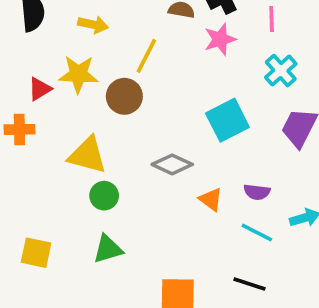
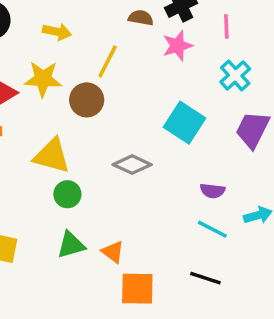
cyan square: (227, 120) -> (184, 123), turned -30
orange triangle: (211, 199) -> (113, 252), moved

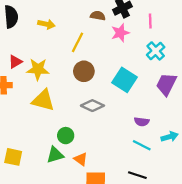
yellow star: (43, 79) -> (38, 69), moved
brown circle: (87, 100) -> (84, 71), moved
green circle: (67, 194) -> (66, 136), moved

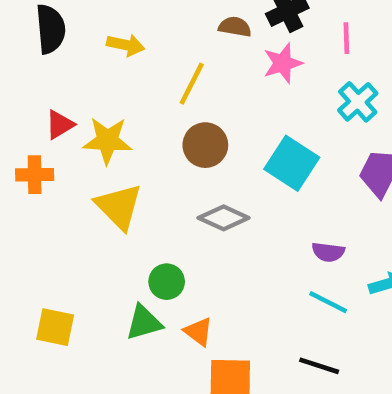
yellow triangle: (43, 100) -> (119, 207), turned 30

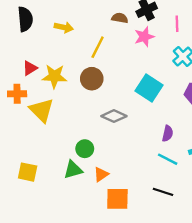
brown circle: (205, 145) -> (92, 79), moved
yellow triangle: (119, 207) -> (42, 110), moved
purple semicircle: (328, 252) -> (168, 134), turned -84
orange triangle: (198, 332) -> (101, 174), turned 49

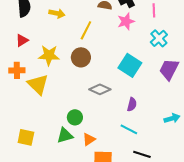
red triangle: (30, 68) -> (22, 40), moved
purple semicircle: (168, 134) -> (132, 104), moved
cyan line: (168, 159) -> (129, 129), moved

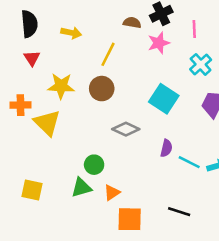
red triangle: (22, 40) -> (32, 58), moved, turned -32
cyan line: (129, 129) -> (189, 162), moved

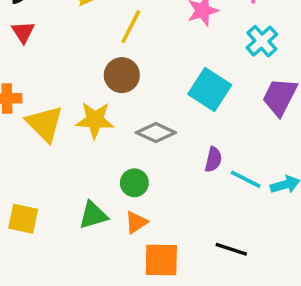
yellow star: (61, 86) -> (95, 120), moved
green circle: (94, 165) -> (134, 183), moved

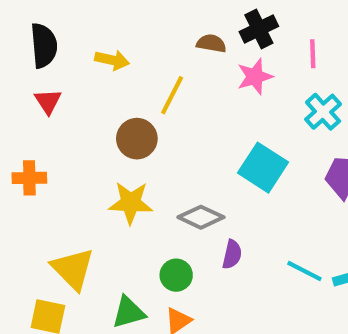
brown circle: (122, 75) -> (137, 139), moved
yellow triangle: (45, 124) -> (73, 269), moved
purple semicircle: (213, 159) -> (232, 254), moved

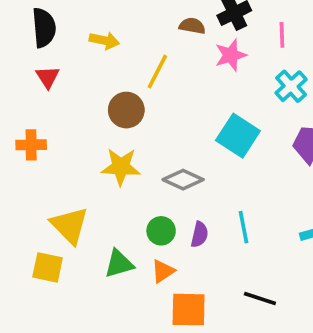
purple semicircle: (232, 254) -> (200, 234), moved
cyan line: (304, 271) -> (243, 227), moved, turned 52

